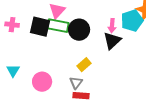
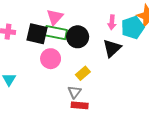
pink arrow: (112, 26) -> (112, 22), moved
pink circle: (42, 82) -> (51, 59), moved

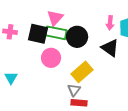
black triangle: (112, 48) -> (110, 48), turned -42
yellow rectangle: (83, 73) -> (82, 72), size x1.5

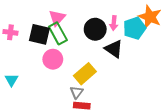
green rectangle: (56, 33) -> (58, 33), turned 50
black circle: (77, 37) -> (95, 29), moved

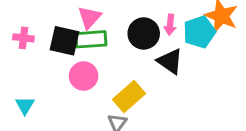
green rectangle: (58, 33) -> (91, 39), turned -65

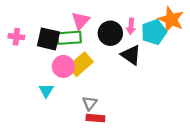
pink triangle: (89, 17) -> (81, 21), moved
yellow rectangle: (129, 97) -> (81, 64), moved
cyan triangle: (25, 105) -> (46, 91), moved

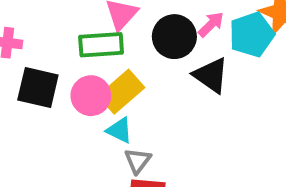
pink arrow: (131, 26) -> (211, 24), turned -140
black square: (48, 39) -> (38, 88), moved
cyan triangle: (46, 91) -> (119, 130), moved, turned -35

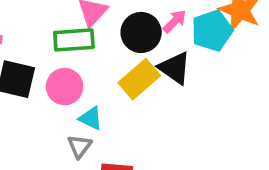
yellow rectangle: (121, 92) -> (139, 79), moved
gray triangle: (138, 161) -> (79, 146), moved

